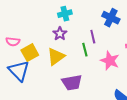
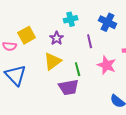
cyan cross: (65, 14) -> (71, 19), moved
green line: (85, 50) -> (78, 69), moved
yellow square: (30, 53) -> (27, 35), moved

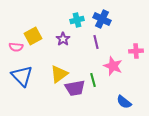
blue cross: (108, 22) -> (102, 19), moved
yellow triangle: (53, 61) -> (59, 74), moved
green line: (78, 69) -> (93, 80), moved

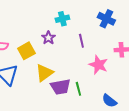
blue cross: (102, 19) -> (106, 19), moved
yellow square: (33, 36) -> (26, 51), moved
green line: (93, 80) -> (78, 89), moved

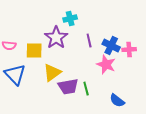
blue cross: (106, 19) -> (111, 46), moved
purple star: (48, 38) -> (56, 38), size x1.6
yellow square: (26, 51) -> (34, 51), turned 30

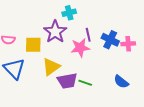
pink star: (106, 65) -> (80, 48), moved, turned -30
green line: (86, 89) -> (85, 83), turned -56
blue semicircle: (117, 101) -> (121, 82), moved

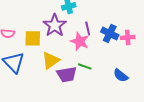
pink star: (80, 48) -> (80, 41), turned 30
green line: (85, 83) -> (85, 66), moved

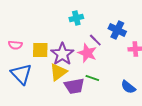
purple star: (55, 25) -> (62, 54), moved
purple line: (88, 28) -> (95, 40), turned -32
blue cross: (110, 33) -> (117, 30), moved

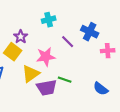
yellow square: (40, 50) -> (13, 52), turned 36
pink star: (87, 53) -> (46, 57), moved, turned -30
purple star: (62, 54) -> (21, 37), moved, size x0.6

